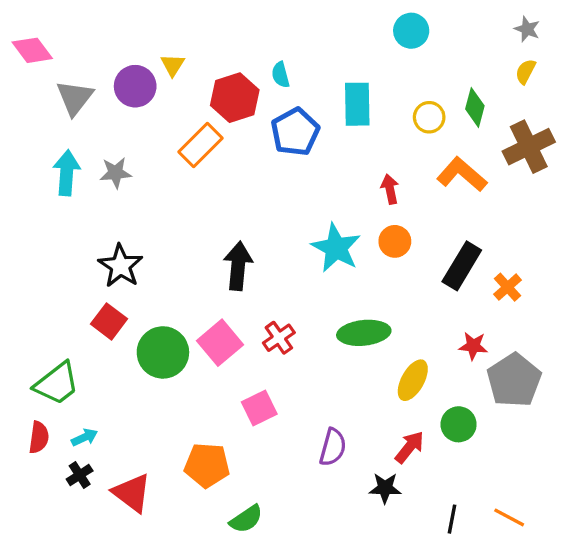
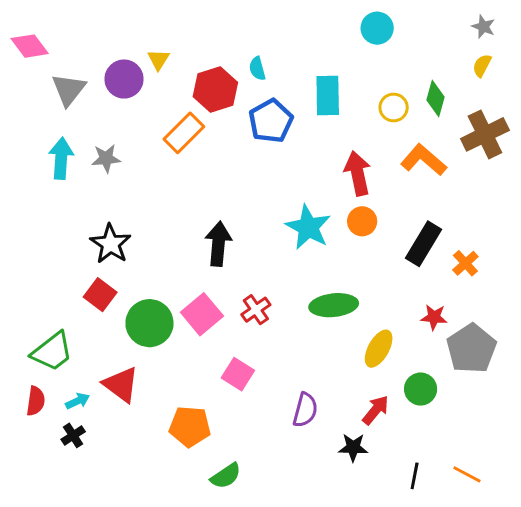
red arrow: (390, 189) -> (358, 173), size x1.6
pink square: (259, 408) -> (238, 374), turned -32
red triangle: (132, 493) -> (121, 385), moved

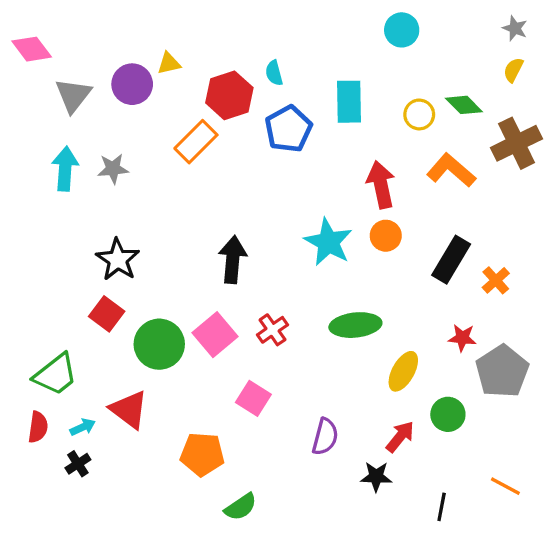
yellow triangle: (158, 60) -> (169, 63), turned 45
green diamond: (436, 98) -> (464, 105), turned -60
orange line: (467, 474) -> (505, 486), moved

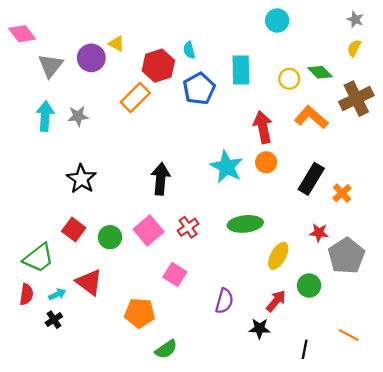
yellow triangle: (169, 63) -> (117, 44), turned 42
red square: (107, 314) -> (74, 229), moved
green circle: (159, 344) -> (110, 237), size x0.7

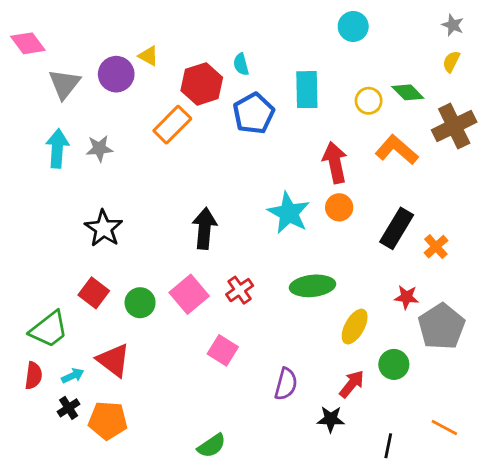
orange pentagon: (140, 313) -> (108, 420), moved

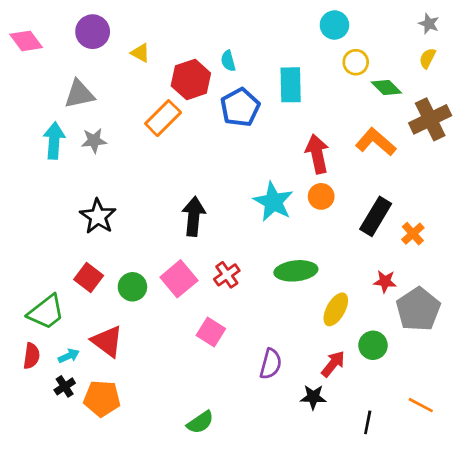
purple circle: (116, 74) -> (93, 32), moved
gray triangle: (64, 84) -> (79, 94), moved, turned 40
yellow circle: (369, 101) -> (356, 62), moved

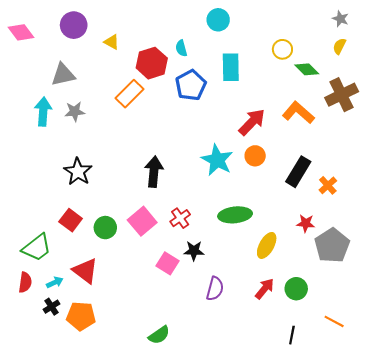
cyan circle: (334, 25) -> (218, 20), moved
red arrow: (317, 154) -> (252, 122), turned 56
green circle: (373, 345) -> (296, 289), moved
black star: (313, 397) -> (194, 251), moved

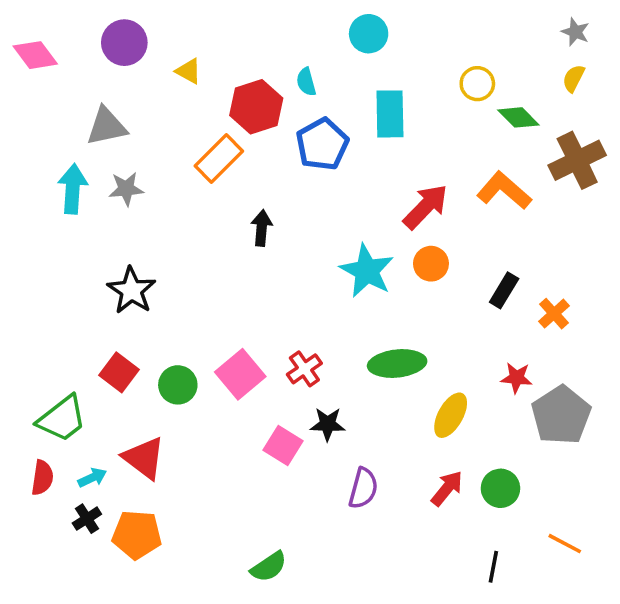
black arrow: (154, 172) -> (262, 228), moved, size x0.7
black rectangle: (298, 172) -> (504, 290), size x0.7

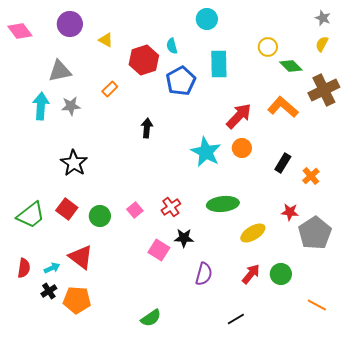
orange rectangle: (219, 158) -> (110, 89), moved, size x0.6
pink square: (240, 374) -> (135, 210), size x0.6
yellow ellipse: (451, 415) -> (253, 233), turned 30
green trapezoid: (62, 419) -> (31, 215), moved
black line: (493, 567) -> (236, 319), moved, turned 48

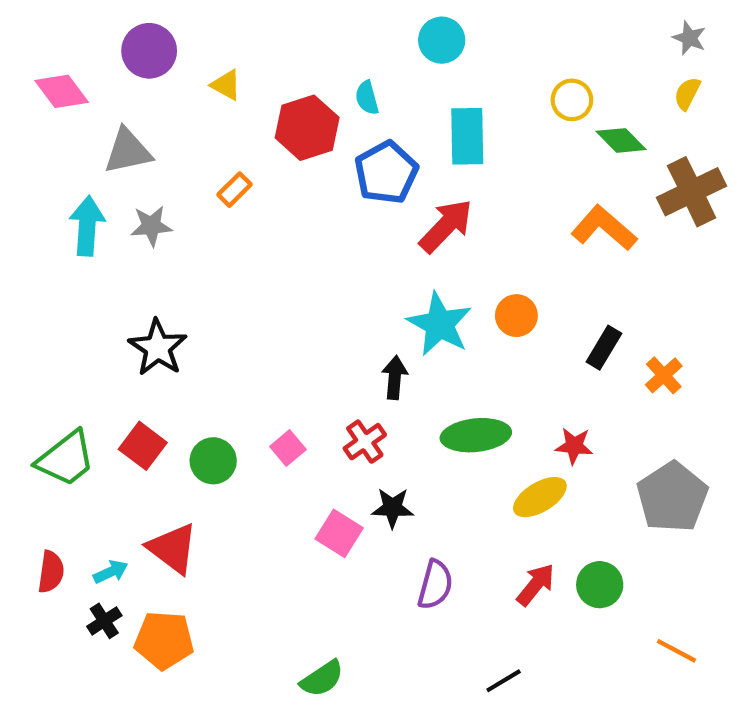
pink diamond: (20, 31) -> (62, 91), moved
red arrow: (239, 116) -> (446, 226), moved
black arrow: (147, 128) -> (395, 378), moved
red star: (290, 212) -> (574, 446), moved

